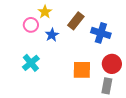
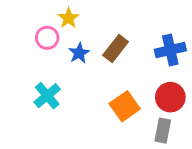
brown rectangle: (76, 21) -> (116, 48), moved
blue cross: (101, 33) -> (170, 50), moved, turned -30
orange square: (82, 70) -> (125, 106), turned -36

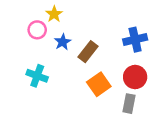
brown rectangle: (116, 48) -> (88, 52), moved
cyan cross: (47, 96) -> (37, 76), turned -30

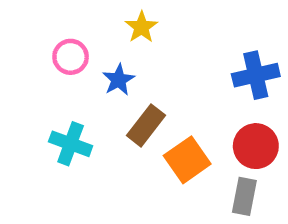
yellow star: (54, 14) -> (141, 27), moved
brown rectangle: (88, 52) -> (146, 125), moved

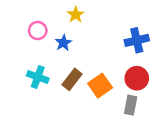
brown rectangle: (146, 125) -> (72, 79), moved

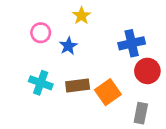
blue cross: (137, 40) -> (132, 43), moved
red circle: (137, 78) -> (147, 71), moved
brown rectangle: (72, 79) -> (78, 85), turned 45

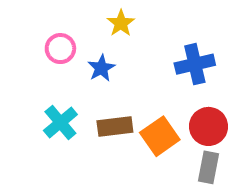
red circle: (147, 71) -> (209, 126), moved
cyan cross: (41, 83) -> (60, 123), turned 30

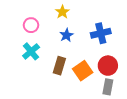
blue star: (101, 68) -> (66, 35), moved
cyan cross: (60, 123) -> (31, 51), moved
brown rectangle: (115, 126) -> (59, 66), turned -66

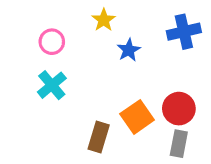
blue cross: (101, 33) -> (184, 32), moved
blue star: (66, 35) -> (129, 50), moved
brown rectangle: (59, 66) -> (99, 137), moved

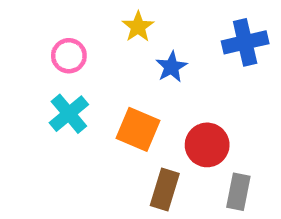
red circle: (179, 109) -> (207, 145), moved
orange square: (137, 117) -> (138, 129), moved, turned -32
brown rectangle: (99, 137) -> (165, 190), moved

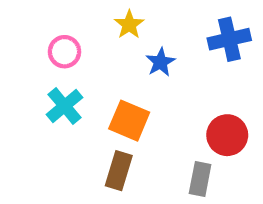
red circle: (207, 145) -> (227, 135), moved
brown rectangle: (165, 190) -> (119, 171), moved
gray rectangle: (238, 192) -> (200, 179), moved

